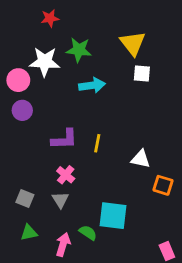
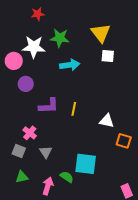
purple circle: (22, 110) -> (26, 84), moved
pink cross: (66, 175) -> (30, 133), moved

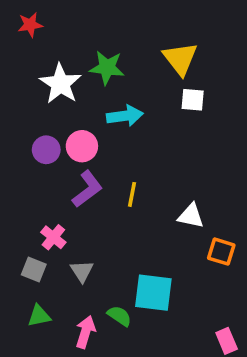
red star: (38, 14) -> (30, 25), moved
white star: (34, 47) -> (61, 84), turned 30
pink circle: (14, 61) -> (82, 146), moved
purple L-shape: (49, 106) -> (87, 189), turned -35

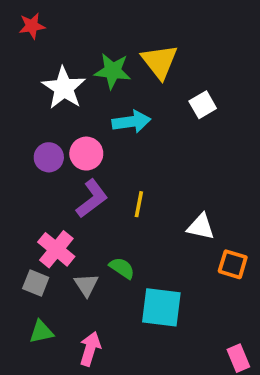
yellow triangle: (180, 59) -> (160, 62), moved
white square: (193, 100) -> (203, 105), turned -35
pink cross: (53, 237) -> (56, 249), size x1.4
green semicircle: (119, 316) -> (122, 268), moved

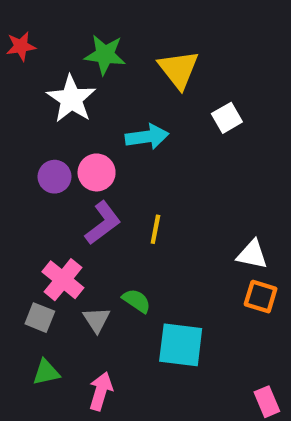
red star: (32, 26) -> (21, 46), moved
green star: (113, 71) -> (105, 55), moved
white triangle: (201, 227) -> (252, 254), moved

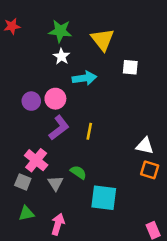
white star: (71, 99) -> (61, 56), moved, size x0.6
white square: (227, 118) -> (130, 67), turned 35

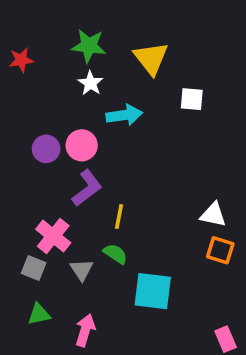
red star: (12, 26) -> (21, 60), moved
yellow line: (89, 131) -> (119, 216), moved

